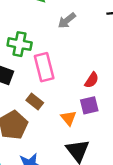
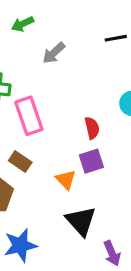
red semicircle: (92, 80) -> (92, 128), turned -42

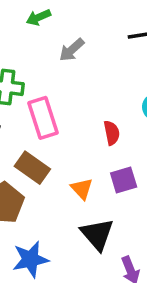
purple square: (91, 161) -> (124, 180), moved
brown rectangle: (20, 162) -> (32, 168), size x1.4

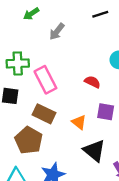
red semicircle: (112, 133) -> (92, 82), turned -42
purple square: (124, 180) -> (106, 112), turned 36

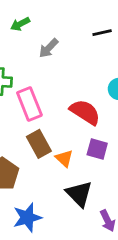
red semicircle: (92, 82) -> (85, 112), size x1.6
brown rectangle: (44, 114) -> (39, 144), moved, turned 30

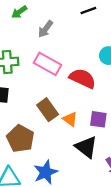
pink rectangle: (29, 104) -> (47, 64), moved, turned -32
purple square: (97, 149) -> (98, 119), moved

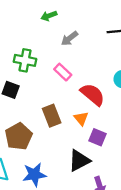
pink rectangle: (47, 64) -> (63, 72), size x0.7
orange triangle: (70, 119) -> (81, 118), moved
black triangle: (86, 147) -> (79, 161), turned 40

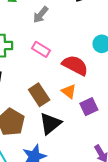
purple square: (98, 137) -> (89, 107), turned -36
black triangle: (79, 161) -> (50, 124), moved

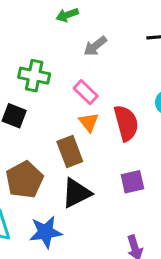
red semicircle: (75, 65) -> (126, 123), turned 35
orange triangle: (69, 91) -> (89, 122), moved

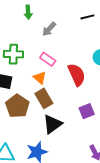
green arrow: (67, 15) -> (28, 12), turned -64
orange triangle: (89, 122) -> (40, 78), moved
brown pentagon: (25, 180) -> (17, 106), moved

